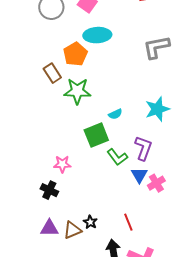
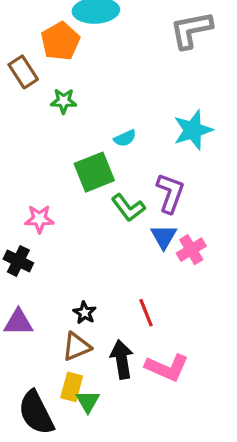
green star: (77, 91) -> (64, 101), size x0.6
brown triangle: (72, 230) -> (77, 347), moved

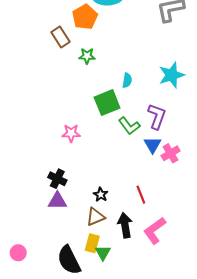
cyan semicircle: (125, 138) -> (127, 80), turned -56
black cross: (18, 261) -> (57, 179), moved
pink L-shape: (167, 368) -> (155, 231), turned 120

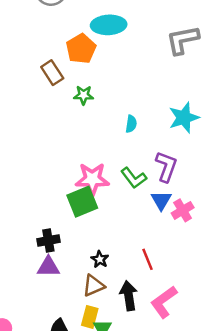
green square: (107, 103) -> (82, 202), moved
pink star: (71, 133) -> (92, 179), moved, size x1.5
black cross: (57, 179) -> (48, 241), turned -36

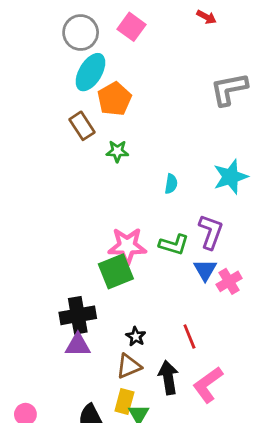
cyan ellipse: (109, 25) -> (90, 72), moved, turned -56
green L-shape: (134, 178) -> (174, 245), turned -36
black cross: (48, 241) -> (78, 315), size x1.4

